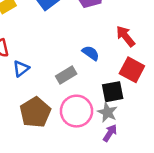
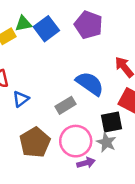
blue semicircle: (91, 53) -> (90, 84), size x1.6
purple arrow: (110, 133) -> (86, 163), moved, turned 42

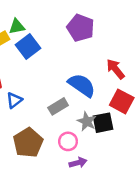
blue square: (46, 29) -> (28, 46), moved
pink circle: (76, 141) -> (68, 141), size x0.6
gray star: (106, 142) -> (87, 121), moved

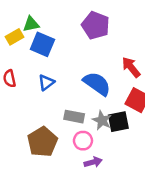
blue square: (28, 46) -> (42, 44), turned -30
blue triangle: (14, 100) -> (46, 82), moved
gray rectangle: (58, 106) -> (74, 117), moved, turned 42

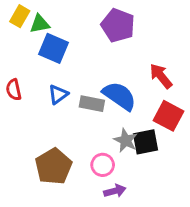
yellow rectangle: (15, 37) -> (20, 16), moved, turned -30
gray rectangle: (74, 117) -> (92, 104), moved

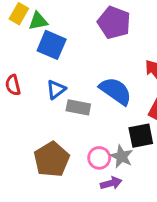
gray rectangle: (92, 104) -> (78, 107), moved
gray star: (126, 140) -> (121, 156), moved

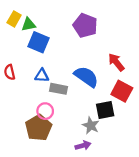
blue triangle: (56, 90) -> (42, 76), turned 40
pink circle: (99, 158) -> (45, 111), moved

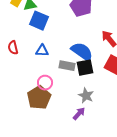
gray rectangle: (59, 89) -> (67, 66), moved
black square: (105, 110) -> (85, 68), moved
purple arrow: (83, 146) -> (79, 114), turned -32

